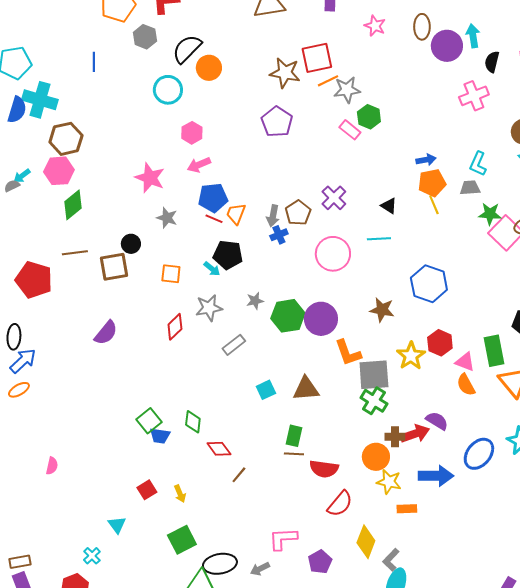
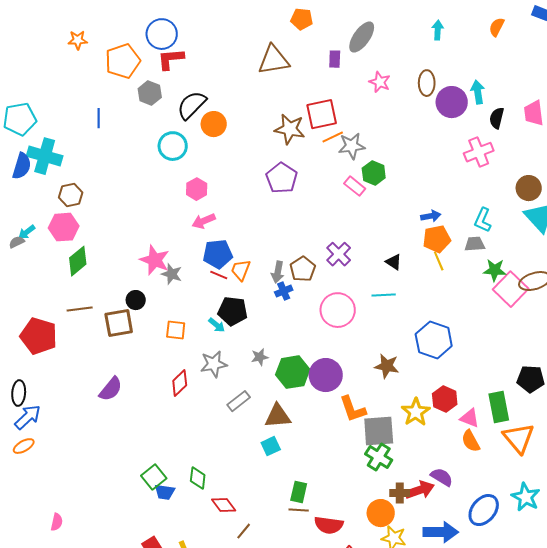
brown hexagon: (66, 139) -> (71, 195), size x0.7
pink star: (150, 178) -> (155, 260), moved
brown triangle: (306, 389) -> (278, 416), moved

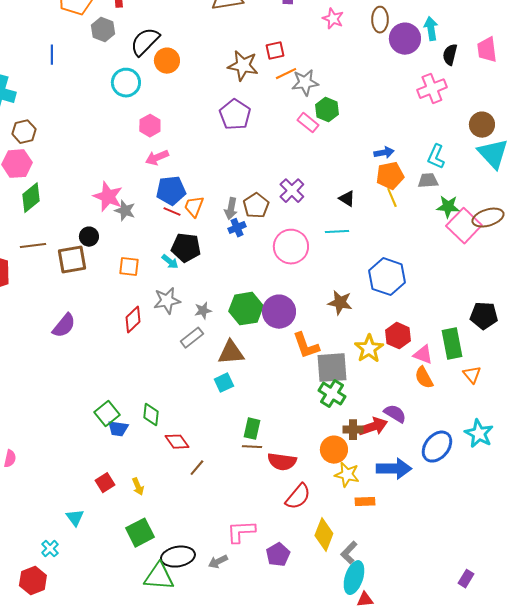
red square: (322, 114) -> (275, 51), size x0.6
gray star: (260, 357) -> (203, 311), moved
orange triangle: (519, 438) -> (472, 375), size x0.6

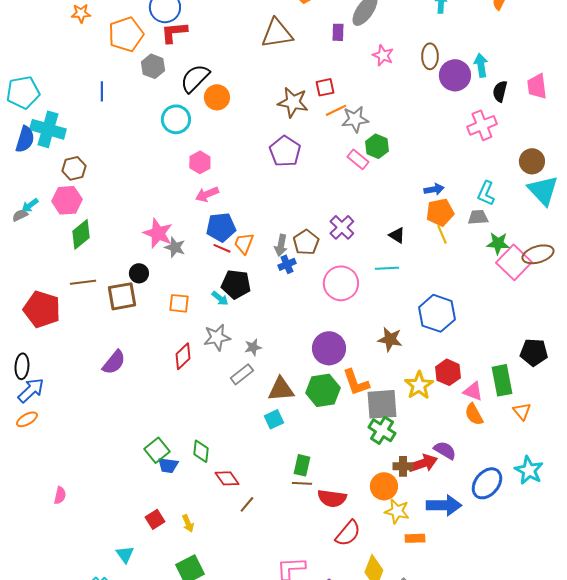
green hexagon: (246, 309) -> (323, 390), moved

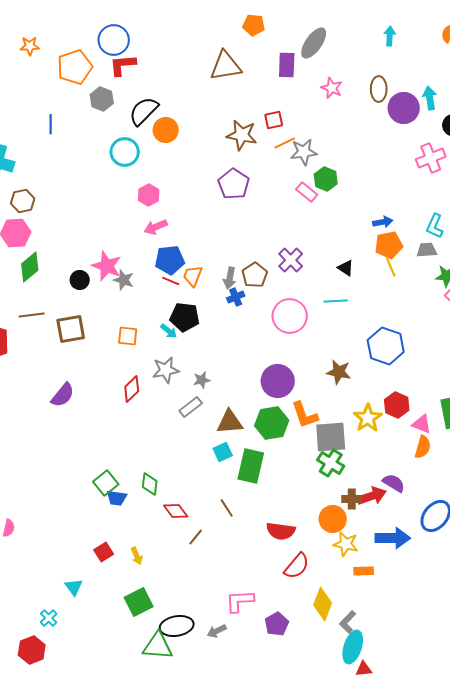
purple rectangle: (338, 32) -> (287, 65), size x1.4
black circle: (139, 273) -> (80, 280), moved
orange semicircle: (474, 414) -> (423, 447), turned -135
green rectangle: (302, 465) -> (251, 466), moved, size x1.6
brown line: (302, 483) -> (227, 508), moved, turned 54

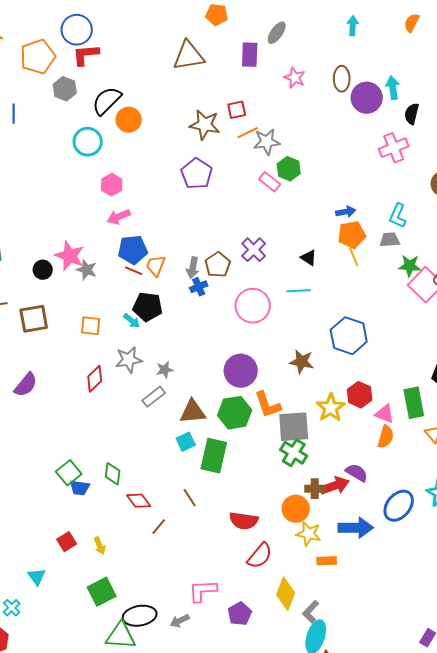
gray ellipse: (314, 43) -> (277, 33), size x0.7

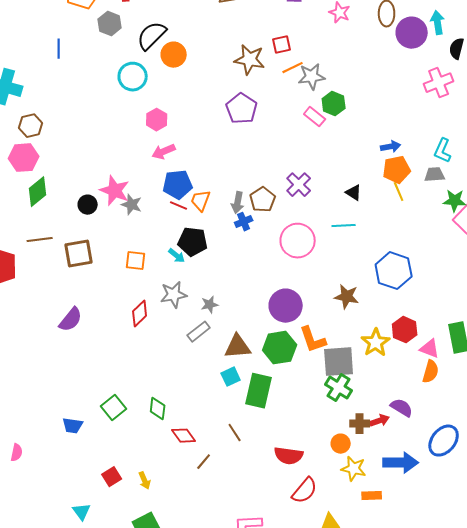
red arrow: (335, 486) -> (380, 421), size x0.7
blue trapezoid: (80, 488) -> (73, 426), moved
orange circle: (296, 509) -> (341, 444), size x0.7

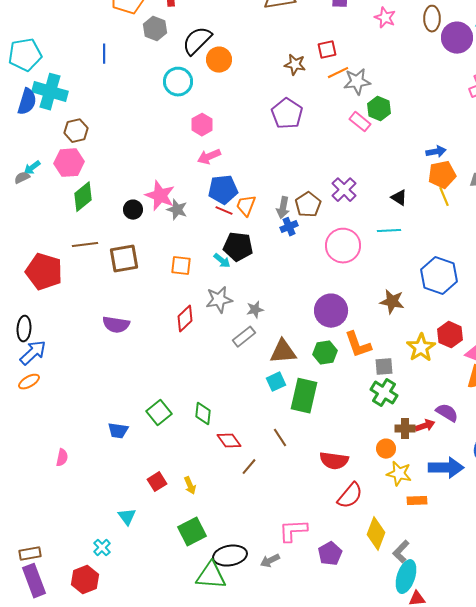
brown star: (250, 60) -> (295, 65), size x0.7
purple semicircle: (71, 320) -> (116, 325), turned 60
green hexagon: (280, 348) -> (325, 353), size x0.7
gray square: (339, 362) -> (384, 367), size x0.6

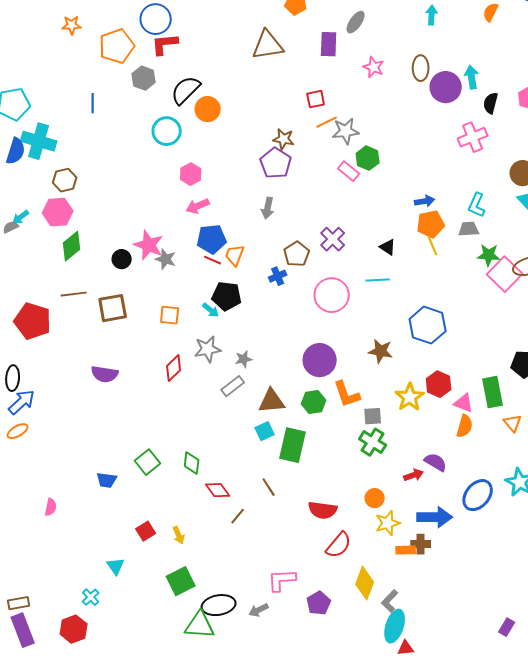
brown star: (295, 65) -> (284, 139), moved
gray arrow: (283, 208) -> (268, 208), moved
brown cross: (405, 429) -> (421, 544), moved
yellow star: (399, 474) -> (388, 523), turned -30

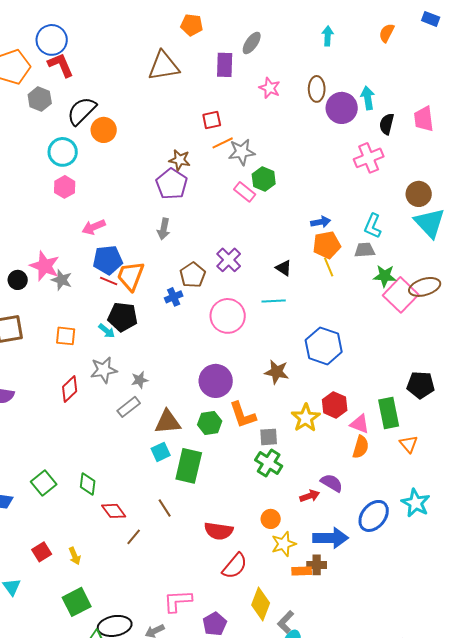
red L-shape: (165, 44) -> (61, 65), turned 72
pink hexagon: (191, 174) -> (65, 187), moved
orange trapezoid: (235, 255) -> (131, 276), size x1.4

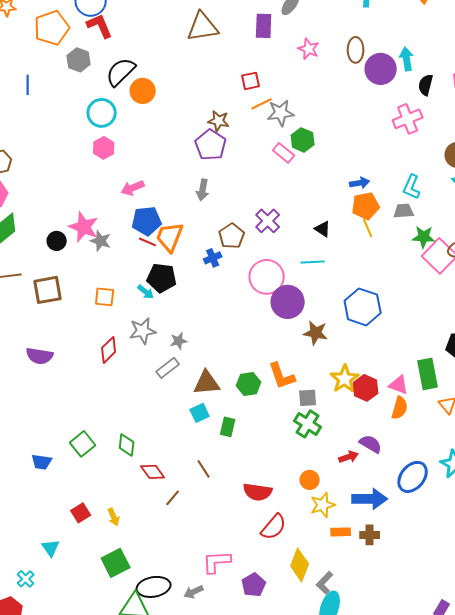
purple circle: (216, 381) -> (288, 302), moved
red hexagon: (335, 405) -> (366, 388), moved
green rectangle: (189, 466) -> (228, 427), size x0.6
brown cross: (317, 565) -> (370, 535), moved

